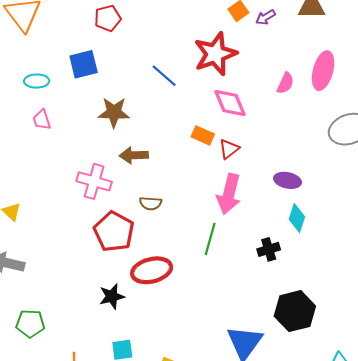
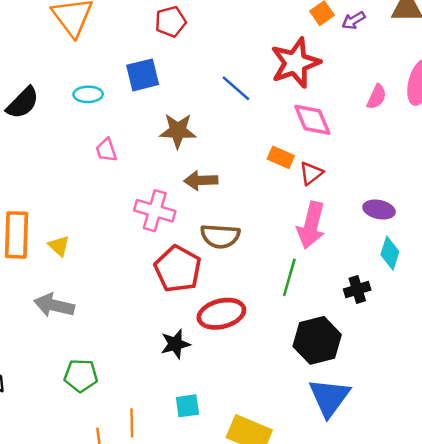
pink trapezoid: (42, 120) -> (106, 150), moved
brown semicircle: (151, 203) -> (220, 236), size x1.5
black hexagon: (295, 311) -> (317, 340), moved

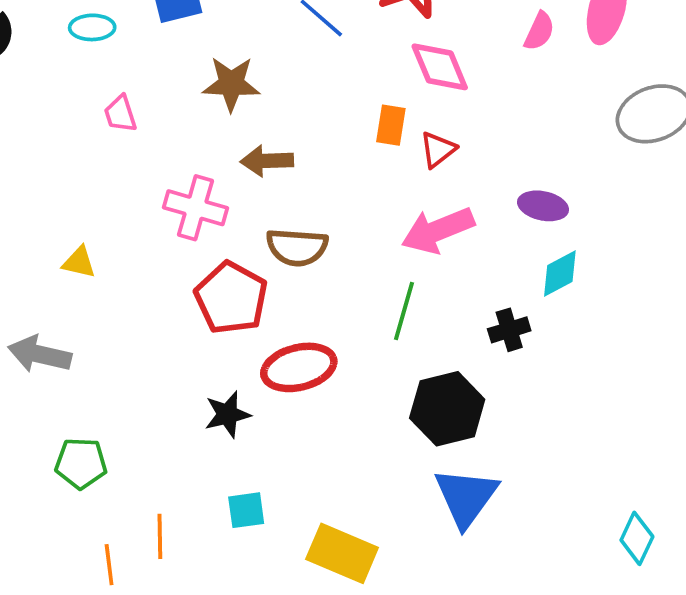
orange rectangle: (281, 157) -> (391, 125), turned 75
pink arrow: (311, 225) -> (438, 230), turned 54
yellow triangle: (59, 246) -> (79, 262), moved, turned -30
cyan diamond: (390, 253) -> (560, 274), turned 44

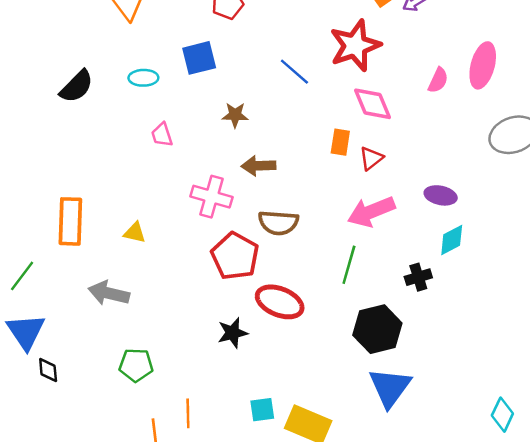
brown star: (231, 84) -> (235, 115), size x0.7
red ellipse: (299, 367) -> (280, 302), turned 36
cyan square: (246, 510) -> (262, 410), moved

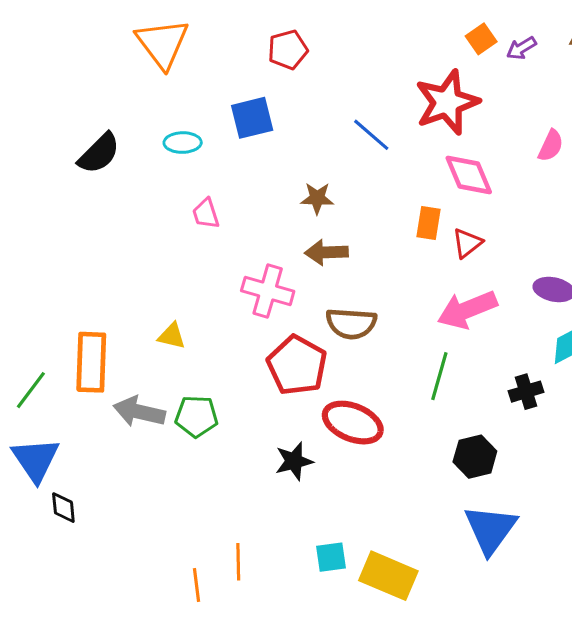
brown star: (235, 115) -> (317, 198), moved
orange rectangle: (70, 221) -> (91, 362), moved
black hexagon: (377, 329) -> (475, 457), size x0.7
green pentagon: (136, 365) -> (196, 416), moved

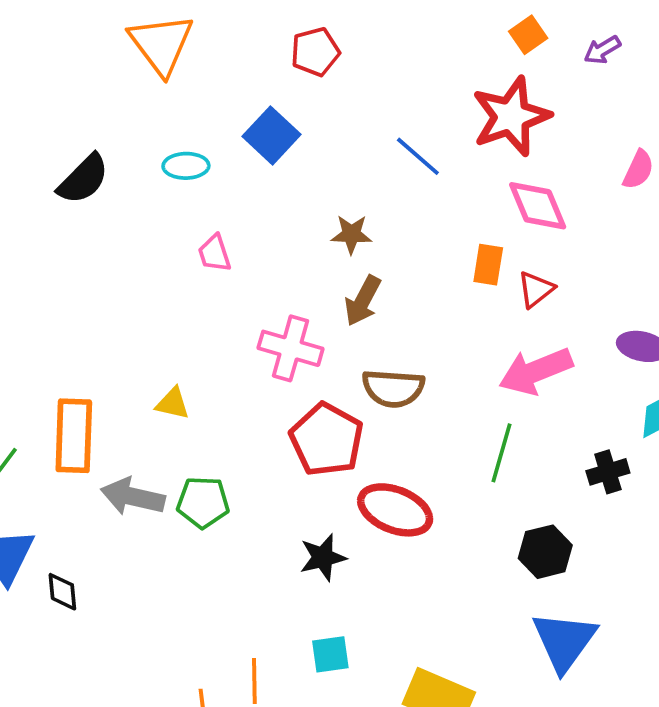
orange square: (481, 39) -> (528, 35), moved
blue square: (252, 118) -> (272, 135), turned -33
brown arrow: (326, 252) -> (363, 301), turned -60
black diamond: (63, 508) -> (62, 592), moved
cyan square: (331, 557) -> (330, 654), moved

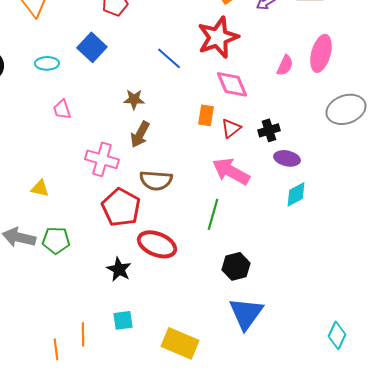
pink arrow: (536, 371) -> (231, 171), turned 51
black cross: (608, 472) -> (269, 130), moved
black star: (323, 557) -> (119, 269), turned -30

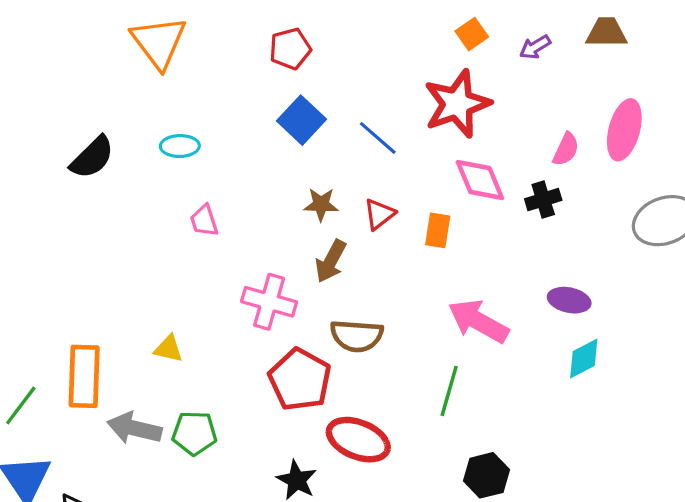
blue square: (92, 47) -> (301, 120), moved
red triangle: (231, 128) -> (379, 214), moved
black cross: (269, 130) -> (543, 200), moved

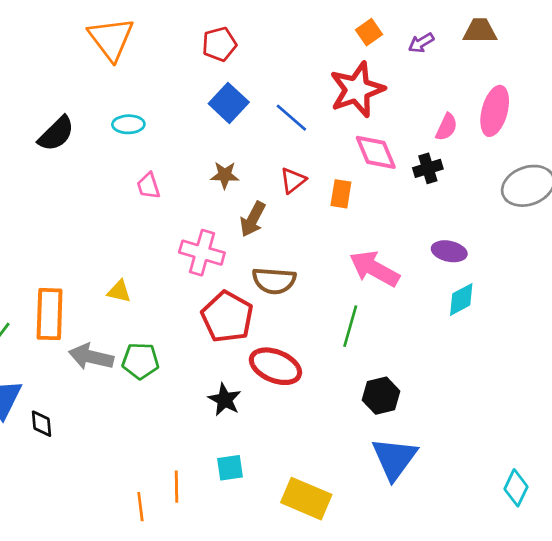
brown star: (321, 204) -> (225, 175), moved

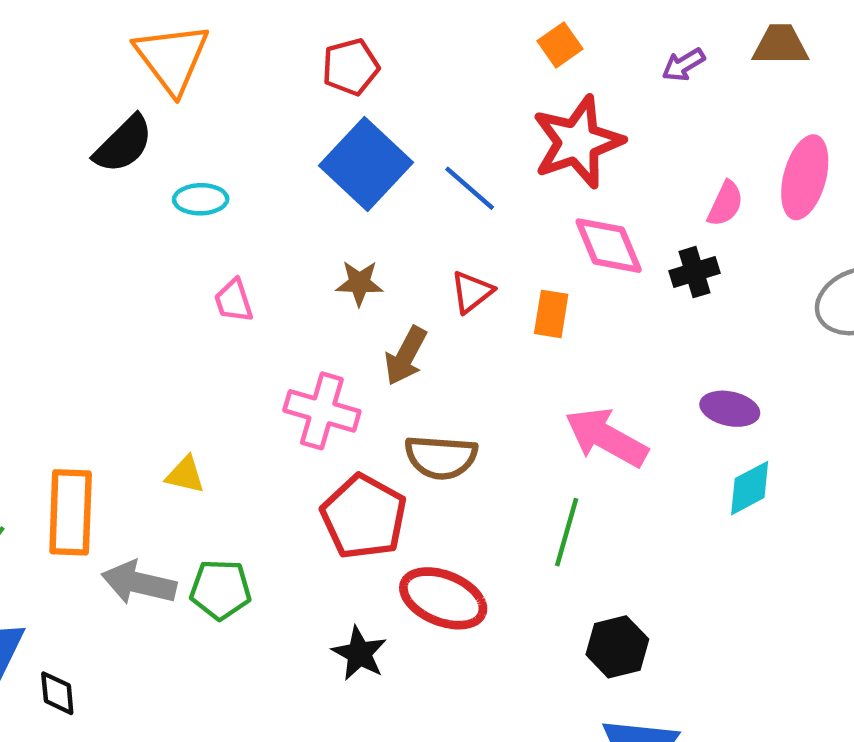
orange square: (369, 32) -> (560, 45), moved
blue square: (229, 103) -> (366, 164), size x1.4
black semicircle: (56, 134) -> (123, 144), moved

